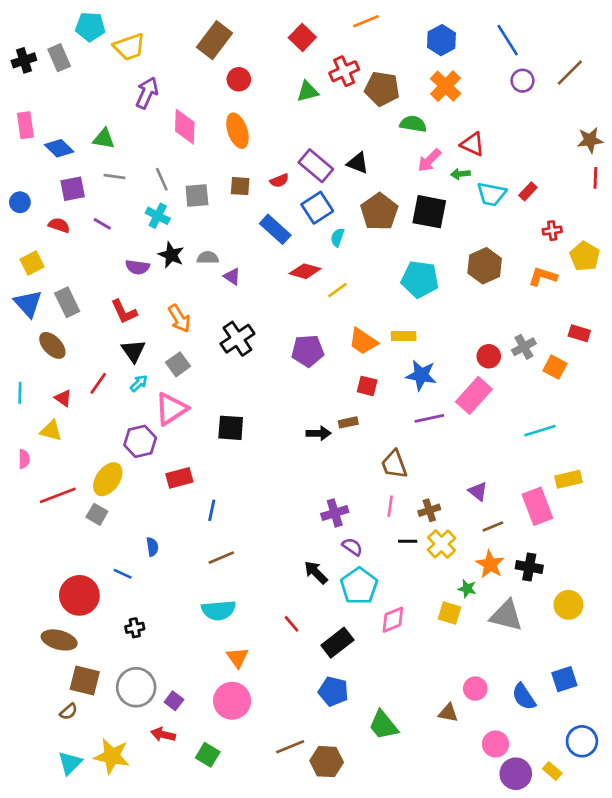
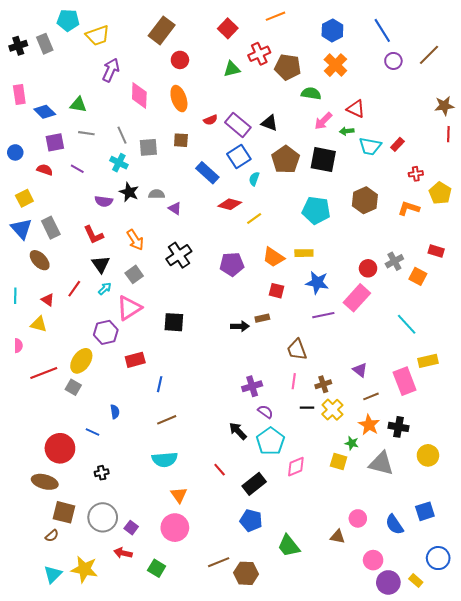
red semicircle: (279, 181) -> (210, 120), moved
cyan line: (540, 431) -> (407, 324), turned 65

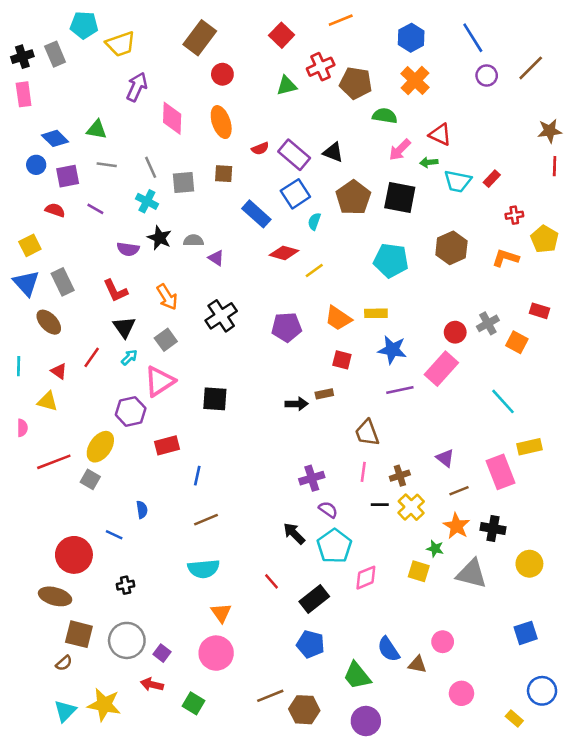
pink rectangle: (19, 94) -> (24, 94), moved
blue circle: (15, 152) -> (36, 165), moved
blue semicircle: (394, 525) -> (389, 649), moved
purple circle: (388, 582) -> (366, 721), moved

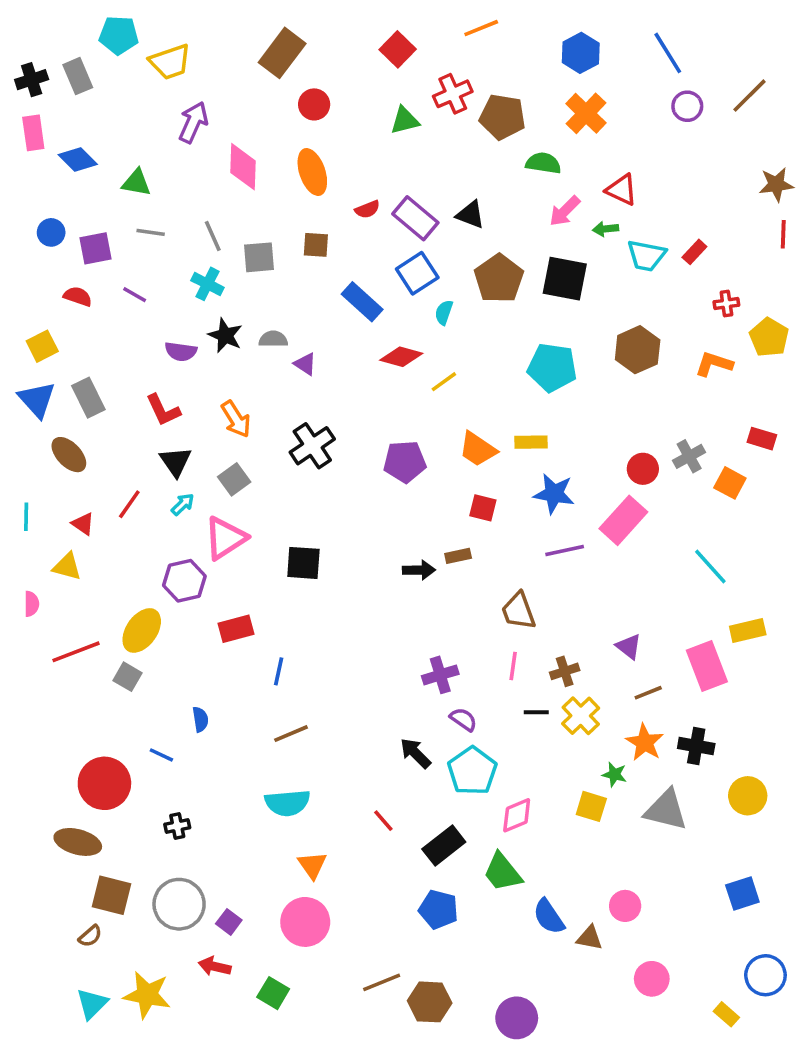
blue diamond: (55, 138) -> (78, 160), moved
green trapezoid: (357, 676) -> (502, 872), moved

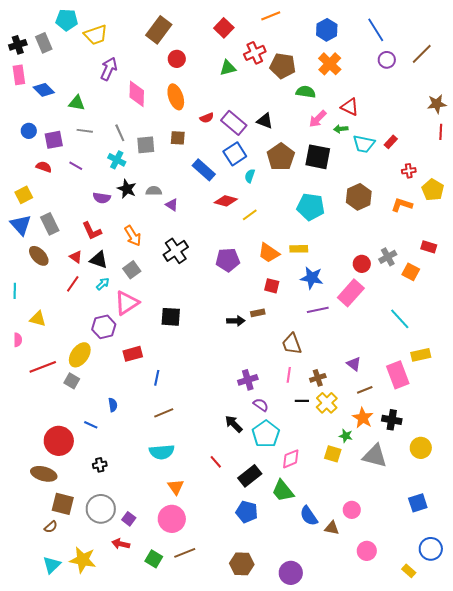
black triangle: (175, 462) -> (99, 260), turned -36
red triangle: (83, 524) -> (76, 257), moved
brown line: (382, 982) -> (185, 553), moved

